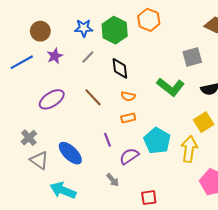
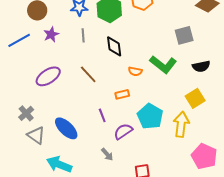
gray line: (88, 57) -> (83, 35), turned -48
orange semicircle: (128, 96) -> (135, 71), moved

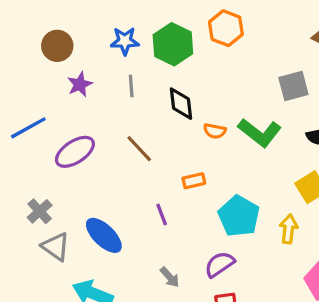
blue line: (19, 40) -> (28, 128), moved
orange semicircle: (135, 71) -> (215, 131), moved
yellow arrow: (181, 124) -> (289, 229), size x0.7
purple semicircle: (123, 131) -> (220, 264), moved

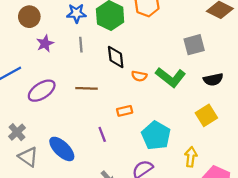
brown line: (139, 149) -> (86, 88), turned -45
yellow arrow: (289, 229) -> (191, 157), moved

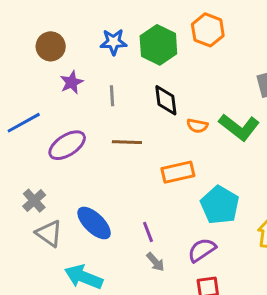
gray line: (81, 45) -> (112, 96), moved
orange rectangle: (125, 111) -> (178, 172), size x1.5
purple line: (102, 134) -> (148, 232), moved

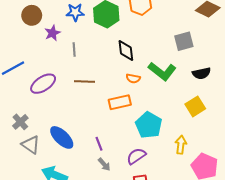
purple star: (72, 82) -> (52, 33), moved
black diamond: (166, 100) -> (126, 51), moved
orange semicircle: (197, 126) -> (133, 78), moved

